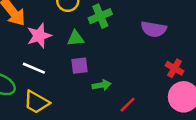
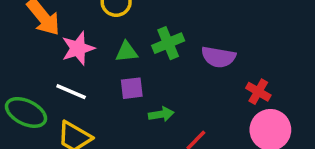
green cross: (100, 16) -> (168, 43), moved
purple semicircle: (154, 29) -> (218, 57), moved

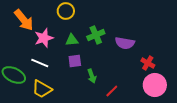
green arrow: (161, 114) -> (92, 76), turned 80

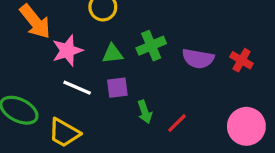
white line: (40, 63) -> (77, 88), moved
red cross: (148, 63) -> (242, 60), moved
red line: (112, 91) -> (177, 123), moved

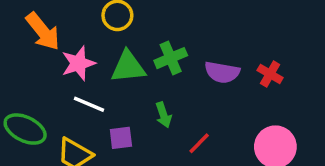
green triangle: (113, 54) -> (128, 67), size x1.5
purple square: (117, 88) -> (121, 138), moved
green arrow: (145, 112) -> (164, 115), moved

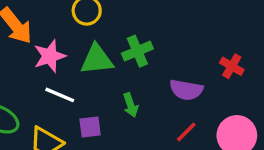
purple semicircle: (222, 72) -> (186, 90), moved
red line: (199, 143) -> (186, 132), moved

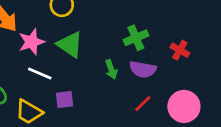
green cross: (137, 51) -> (136, 38), moved
green triangle: (97, 59) -> (70, 45), turned 40
green arrow: (131, 105) -> (111, 69), moved

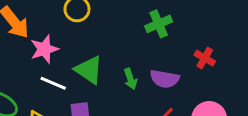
green cross: (136, 38) -> (159, 24), moved
green triangle: (70, 45) -> (89, 70), moved

